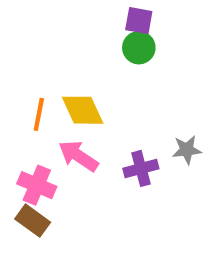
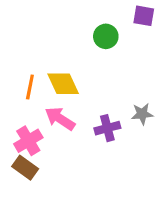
purple square: (139, 21) -> (144, 16), moved
pink cross: (37, 185) -> (28, 141), turned 36

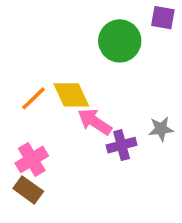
green circle: (106, 36) -> (120, 41), size x1.5
orange line: (30, 87) -> (34, 98), turned 35
pink arrow: (60, 119) -> (95, 122), moved

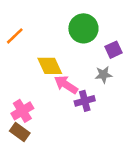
purple square: (163, 18) -> (113, 50), moved, turned -35
orange line: (34, 98) -> (15, 36), moved
gray star: (161, 129) -> (103, 75), moved

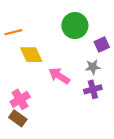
orange line: (15, 36) -> (13, 32), turned 30
yellow diamond: (50, 66) -> (31, 55), moved
purple cross: (85, 101) -> (93, 89), moved

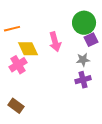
green circle: (75, 26) -> (84, 23), moved
pink arrow: (59, 76) -> (55, 42), moved, turned -138
pink cross: (20, 99) -> (18, 65), moved

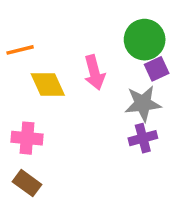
gray star: (83, 60) -> (143, 104), size x1.5
pink cross: (18, 65) -> (27, 138), moved, turned 36

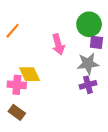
orange line: (20, 50) -> (13, 31), turned -35
purple square: (157, 69) -> (96, 42), turned 32
yellow diamond: (48, 85) -> (30, 74), moved

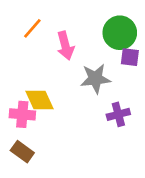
orange line: (13, 31) -> (32, 28), moved
pink arrow: (58, 44) -> (65, 46), moved
gray star: (88, 64) -> (95, 79), moved

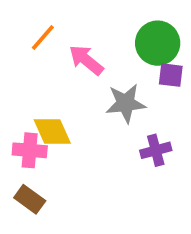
pink arrow: (65, 46) -> (86, 60), turned 144

